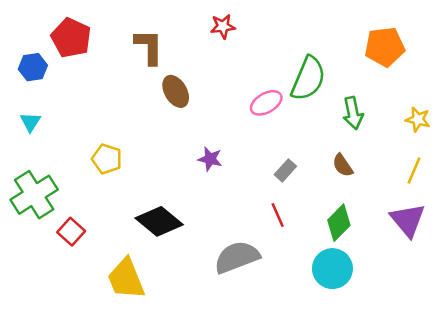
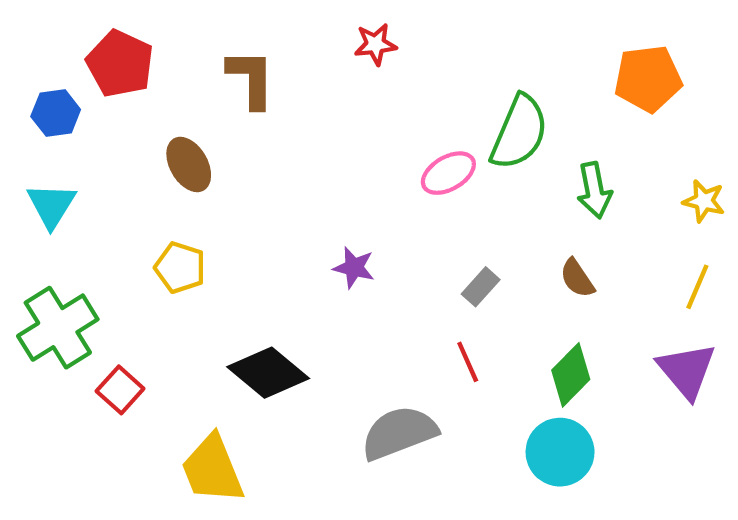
brown ellipse: (176, 91) -> (189, 164), moved
cyan triangle: (30, 122) -> (51, 205), size x1.4

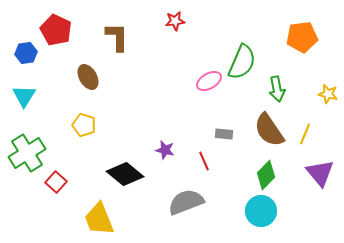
purple star: (354, 268) -> (165, 150), moved
brown semicircle: (577, 278) -> (269, 130), size x1.8
gray rectangle: (481, 287) -> (224, 134), turned 54
yellow line: (697, 287) -> (305, 134), moved
red line: (468, 362) -> (204, 161), moved

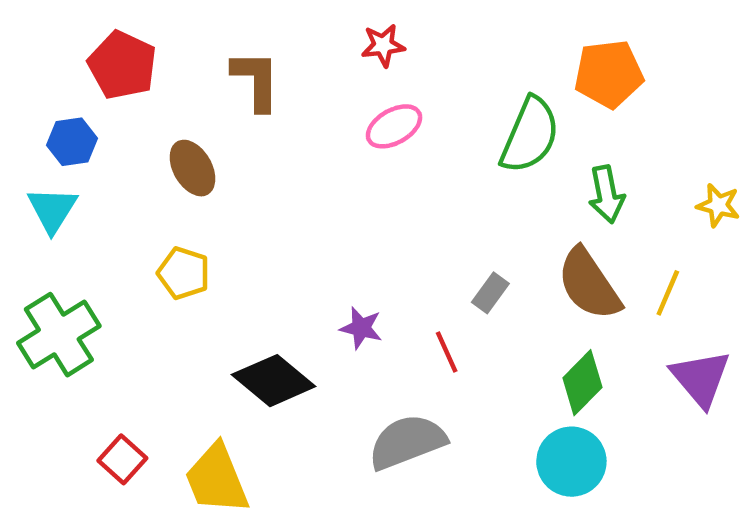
orange pentagon: (302, 37) -> (609, 74), moved
blue hexagon: (26, 53) -> (72, 142), moved
pink ellipse: (209, 81) -> (394, 126), moved
gray rectangle: (224, 134) -> (490, 293), turned -60
red square: (56, 182) -> (122, 459), moved

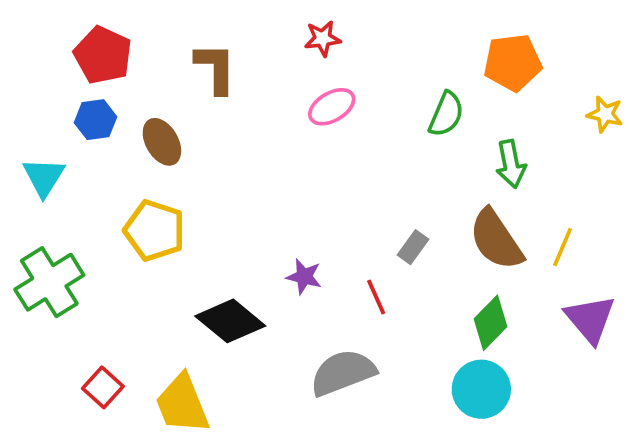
green semicircle: (530, 135) -> (446, 114), size x0.7
blue hexagon: (72, 142) -> (95, 120), moved
yellow star: (718, 205) -> (605, 114), moved
yellow pentagon: (184, 273) -> (155, 230), size x1.4

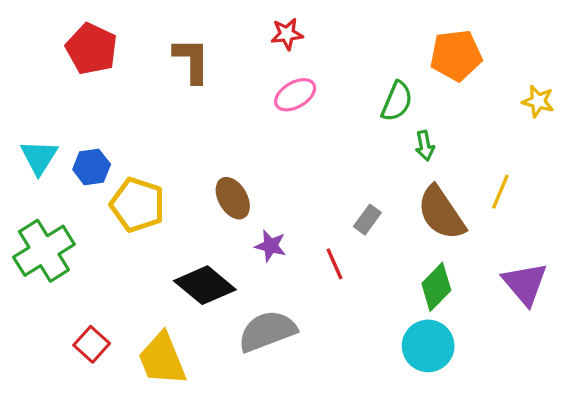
blue hexagon: (95, 120) -> (92, 167), moved
brown ellipse: (162, 142) -> (233, 198), moved
green arrow: (511, 164) -> (425, 146), moved, size x0.7
yellow line: (563, 247) -> (500, 192), moved
gray semicircle: (343, 373) -> (267, 331), moved

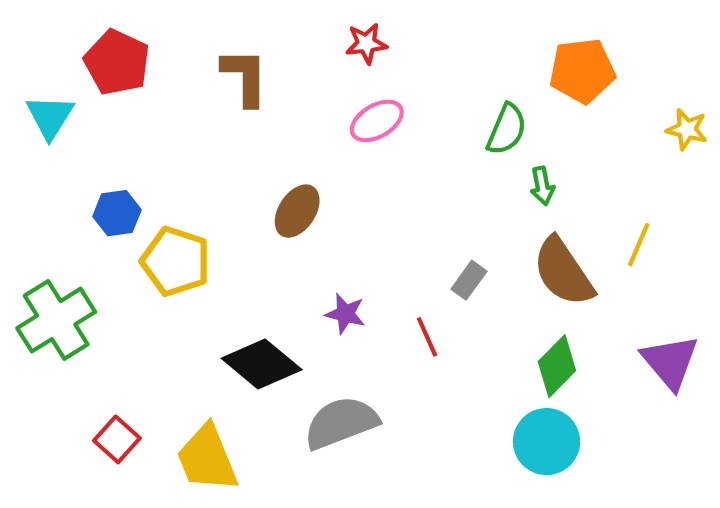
cyan triangle: (39, 157) -> (50, 117), moved
brown ellipse: (233, 198) -> (297, 211), moved, turned 63

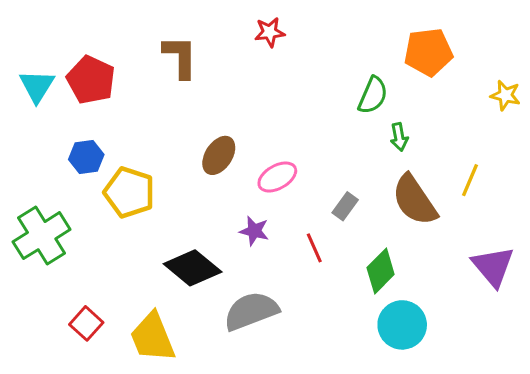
red pentagon: (117, 62) -> (91, 80), moved
pink ellipse: (377, 121) -> (277, 177), moved
green diamond: (557, 366) -> (381, 271), moved

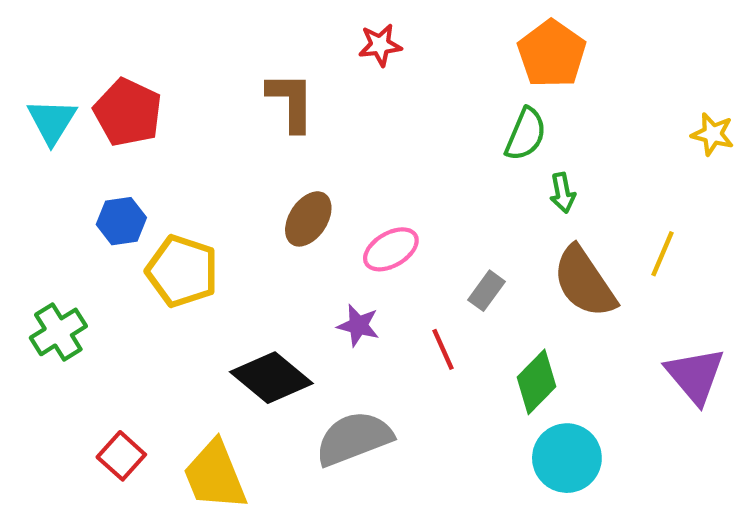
orange pentagon: (428, 52) -> (552, 54), moved, turned -30
brown L-shape: (180, 57) -> (291, 102), moved
green cross: (42, 236) -> (58, 332), size x0.7

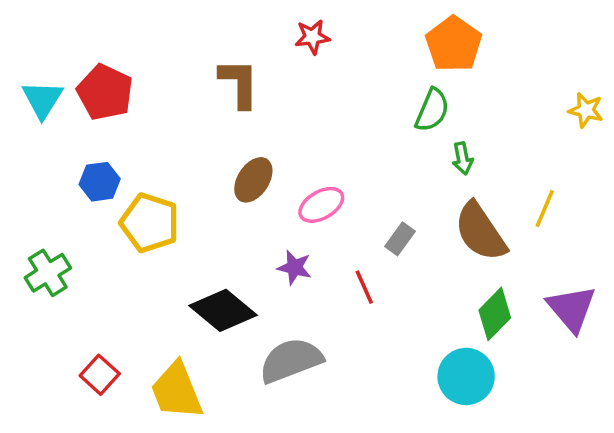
green diamond: (537, 382) -> (495, 314), moved

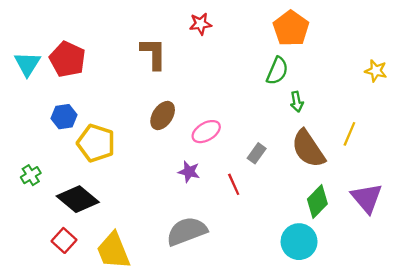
green cross: (48, 273) -> (31, 175), size x0.7
black diamond: (223, 310) -> (78, 199), moved

